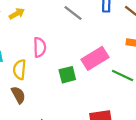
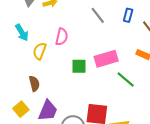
brown semicircle: (18, 95) -> (34, 84), moved

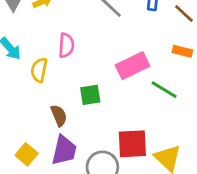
green square: (79, 66) -> (90, 95), moved
brown semicircle: (34, 84) -> (59, 115), moved

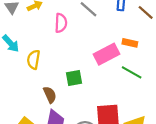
pink semicircle: (66, 45) -> (61, 23), moved
orange rectangle: (182, 51) -> (130, 43), moved

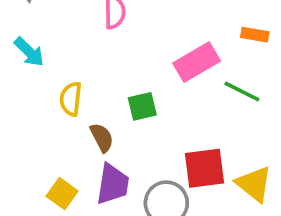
orange rectangle: (130, 43) -> (255, 35), moved
yellow semicircle: (33, 60) -> (71, 99), moved

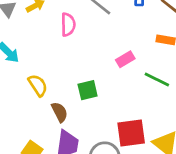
pink rectangle: (197, 62) -> (125, 59), size x0.6
yellow semicircle: (71, 99) -> (38, 85), turned 140

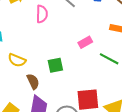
yellow semicircle: (38, 85) -> (17, 60), turned 144

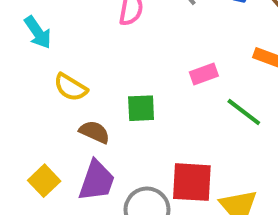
brown semicircle: (33, 81) -> (94, 132), turned -49

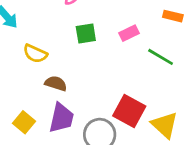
green square: (141, 108) -> (86, 33), moved
red square: (192, 182) -> (129, 111), turned 32

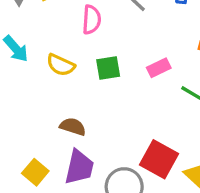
yellow semicircle: (35, 54) -> (61, 65), moved

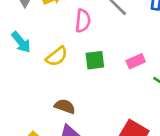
yellow semicircle: (61, 65) -> (57, 56), turned -65

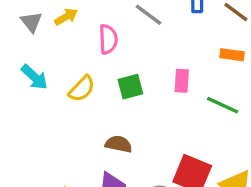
pink rectangle: (136, 61) -> (182, 81), turned -54
brown semicircle: (65, 106) -> (119, 144), moved

